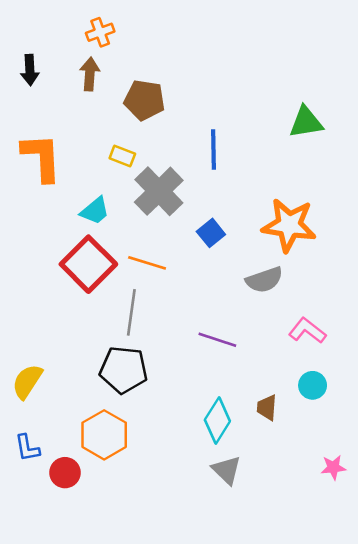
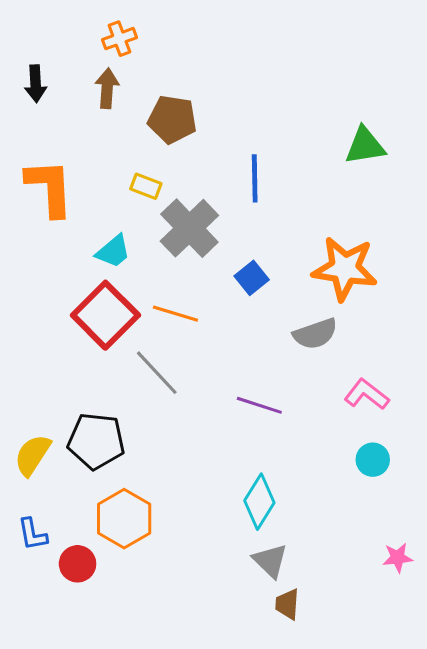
gray line: (131, 312) -> (157, 373), turned -51
black pentagon: (124, 370) -> (96, 441), moved
brown trapezoid: (267, 407) -> (287, 604), moved

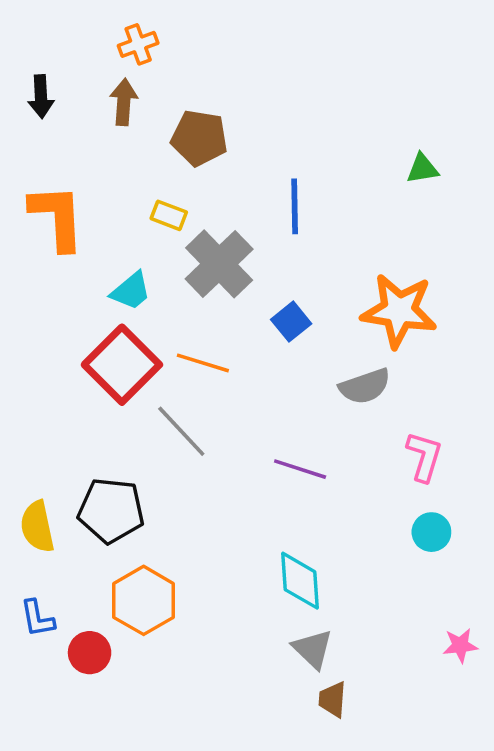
green triangle: (365, 146) -> (422, 169), size x0.7
pink L-shape: (367, 394) -> (424, 456), turned 69
yellow semicircle: (32, 455) -> (37, 527), turned -45
cyan diamond: (259, 502) -> (300, 581), turned -36

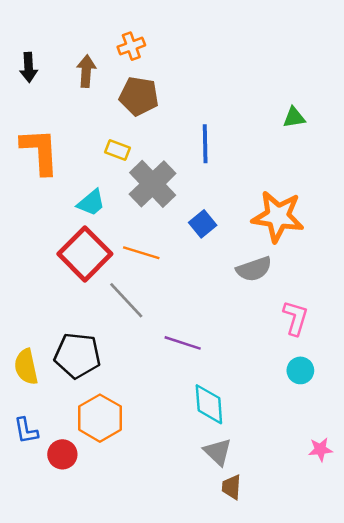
orange cross: (138, 44) -> (131, 46), moved
purple line: (300, 469) -> (183, 343), moved

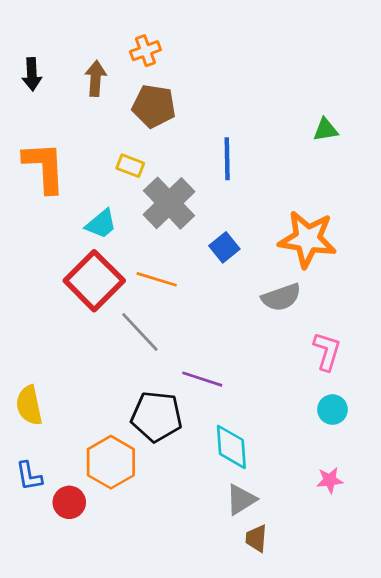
black pentagon: (77, 355) -> (157, 416), moved
pink star: (320, 449) -> (330, 480), moved
gray triangle: (218, 452) -> (241, 500), turned 44

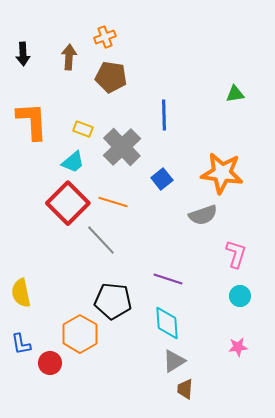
yellow rectangle: (130, 166) -> (83, 129), moved
purple line: (202, 379) -> (168, 279), moved

